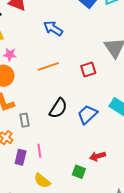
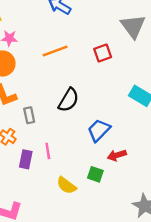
blue trapezoid: (87, 115) -> (99, 130), moved
yellow semicircle: (42, 181) -> (66, 185), moved

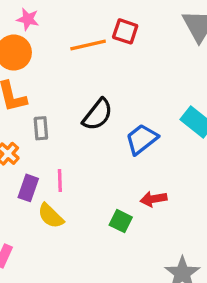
red square: (103, 53) -> (125, 31), moved, turned 30
blue trapezoid: (99, 130) -> (142, 139), moved
yellow semicircle: (66, 185) -> (51, 216), moved

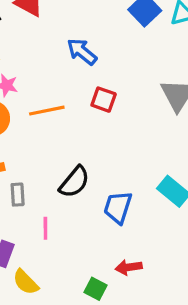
orange line: (88, 45) -> (47, 111), moved
blue trapezoid: (142, 139) -> (118, 207), turned -36
pink line: (60, 180) -> (45, 228), moved

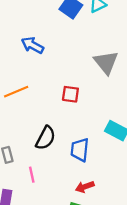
red square: (104, 100) -> (70, 94), moved
red arrow: (129, 267) -> (85, 187), moved

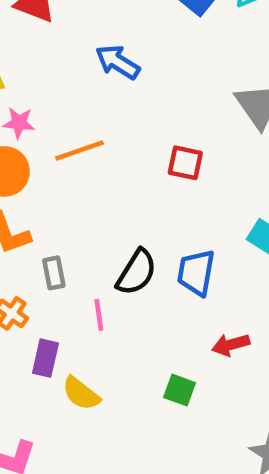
black semicircle: (46, 138) -> (136, 272), moved
red arrow: (85, 187) -> (231, 345), moved

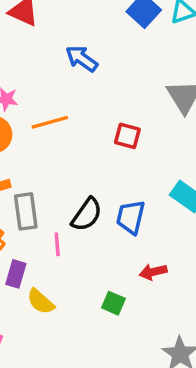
gray rectangle: (54, 273) -> (26, 211), size x1.5

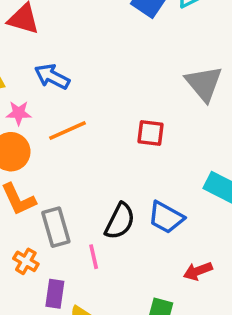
blue arrow: (82, 59) -> (52, 77), moved
blue trapezoid: (131, 217) -> (166, 217), turned -66

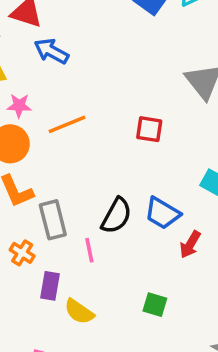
blue arrow: (52, 77) -> (51, 51), moved
red arrow: (198, 271) -> (190, 244), moved, turned -40

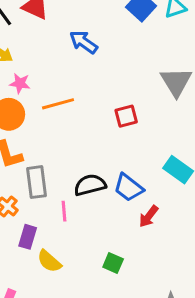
blue arrow: (51, 51) -> (84, 42), moved
red square: (149, 129) -> (126, 116), turned -30
black semicircle: (116, 216) -> (90, 185), turned -140

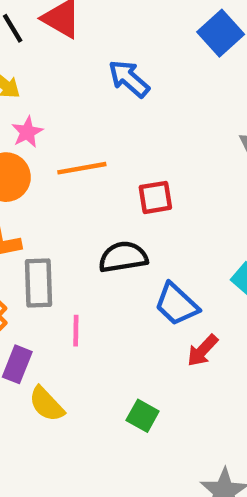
pink star: (20, 83) -> (27, 132), turned 30
red square: (126, 116) -> (155, 197), moved
black semicircle: (90, 185) -> (123, 257), moved

